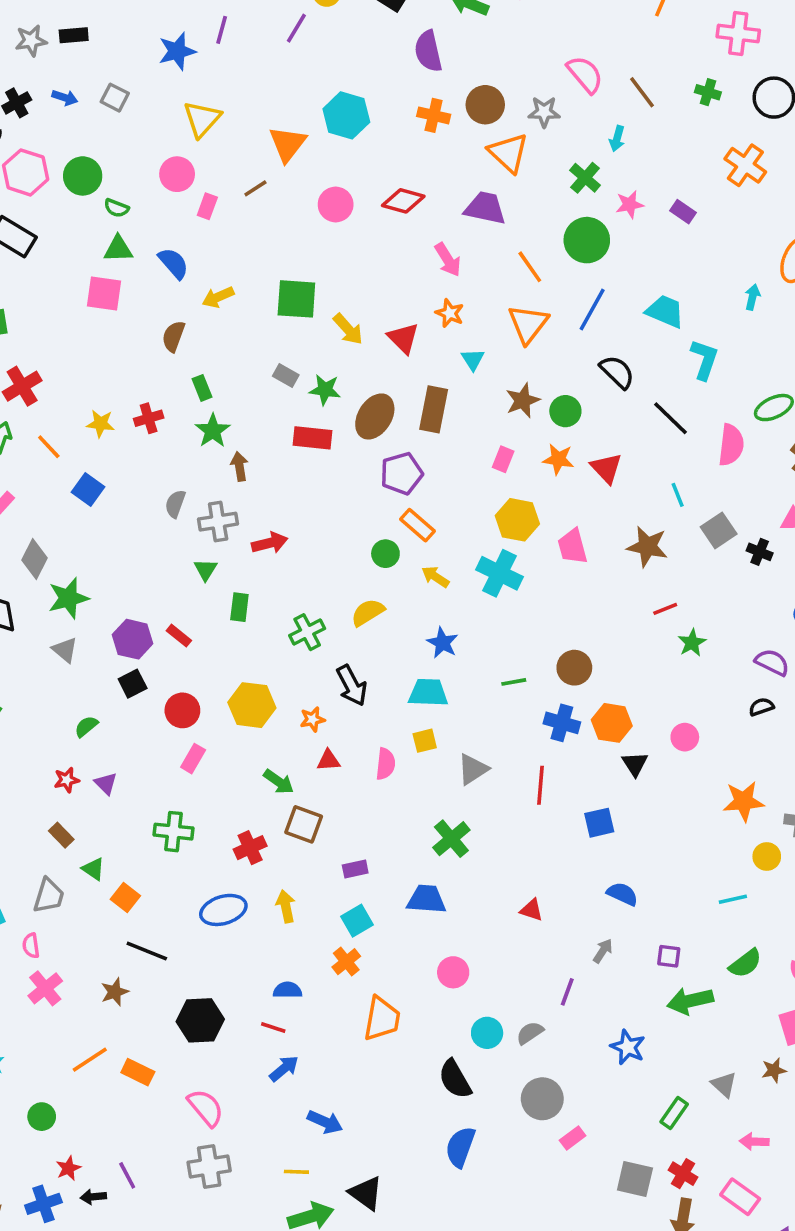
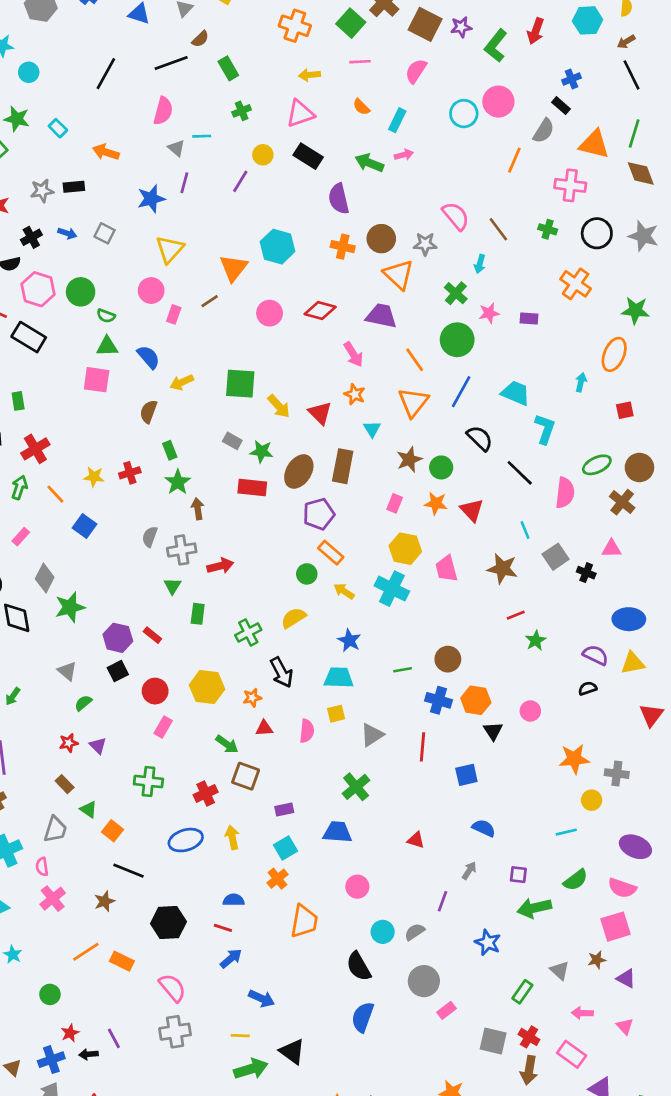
purple rectangle: (683, 212) -> (529, 318), turned -30
gray triangle: (65, 650) -> (67, 671), moved

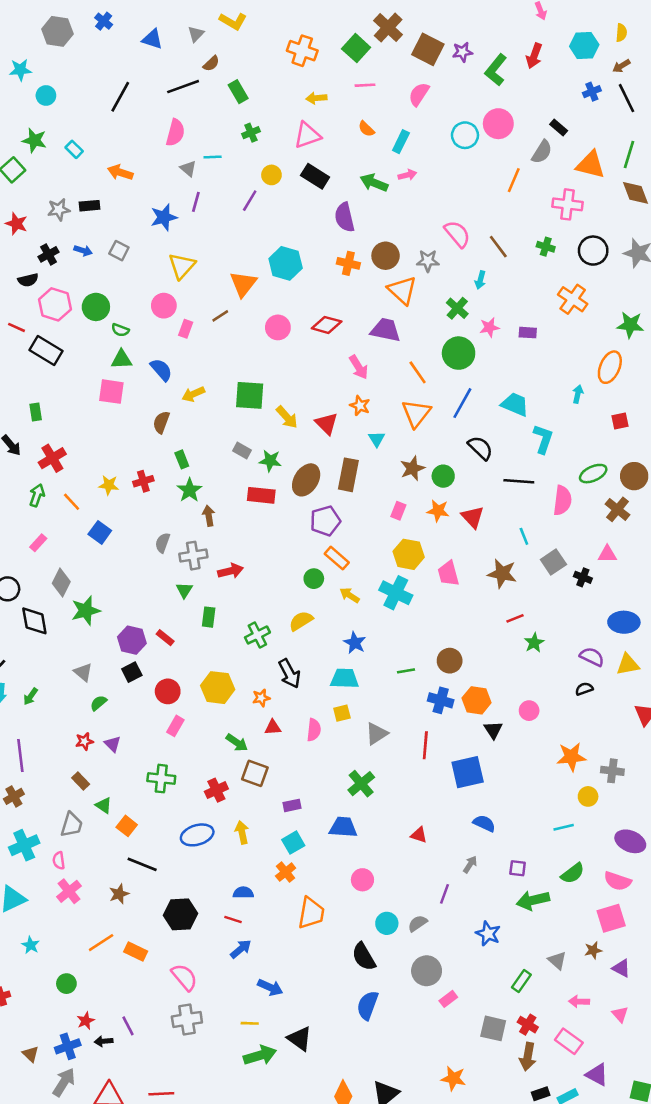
blue cross: (572, 79) -> (592, 92), moved
black line: (520, 473) -> (519, 481), turned -40
blue square: (466, 775) -> (468, 772), size x1.5

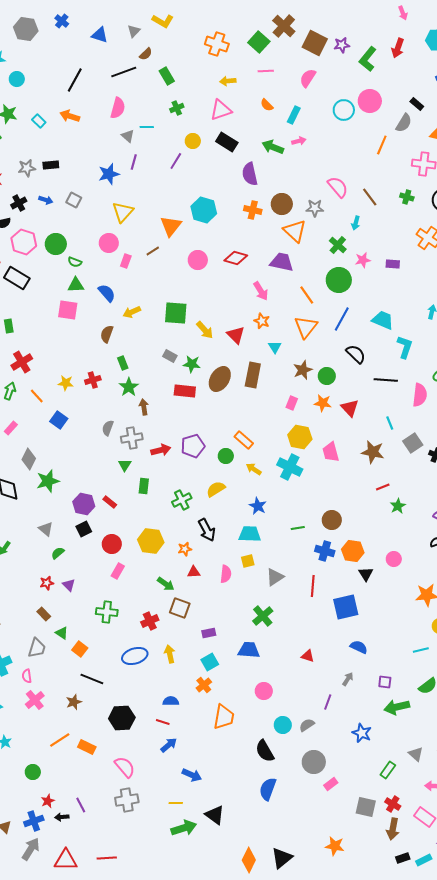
orange arrow: (120, 172) -> (70, 116), moved
purple pentagon: (325, 521) -> (193, 446), moved

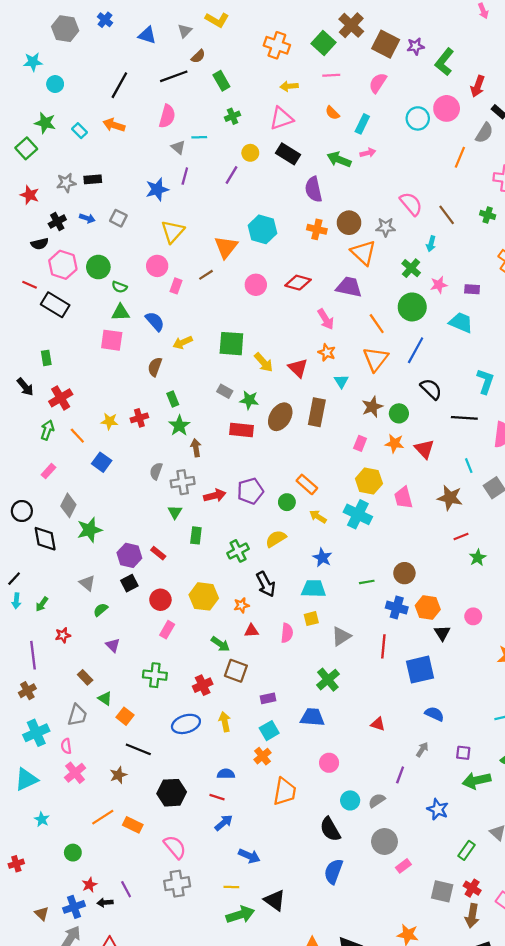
red arrow: (398, 48) -> (478, 86), moved
cyan trapezoid: (383, 320) -> (461, 322), moved
red star: (47, 583) -> (63, 635), moved

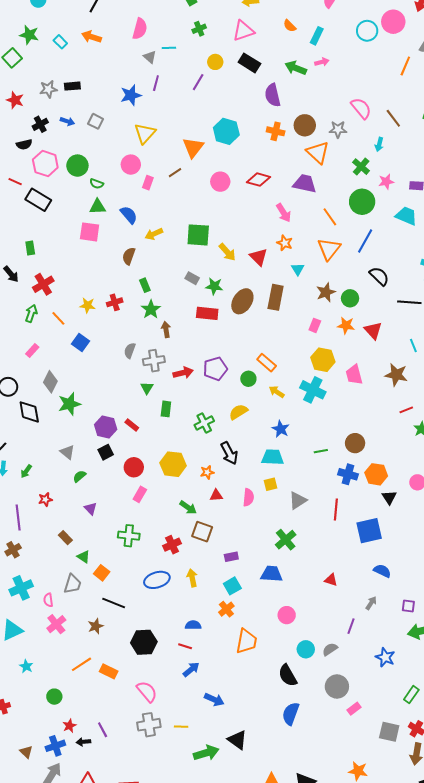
gray trapezoid: (77, 715) -> (72, 584), moved
yellow line: (231, 887) -> (181, 727), moved

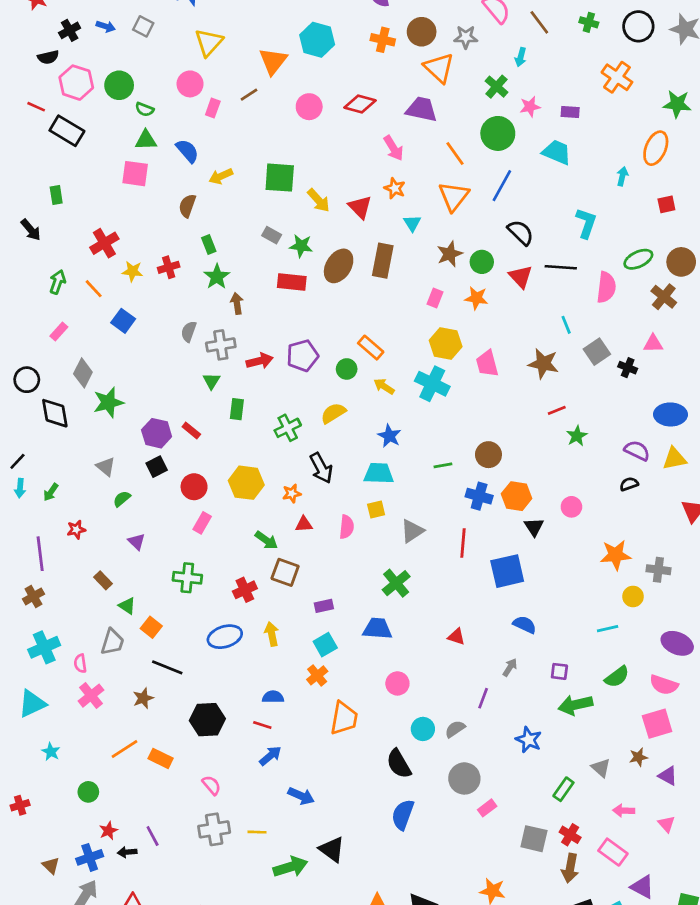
red cross: (43, 284) -> (104, 243), moved
red triangle: (373, 330) -> (521, 277), moved
pink semicircle: (147, 692) -> (211, 785), size x0.7

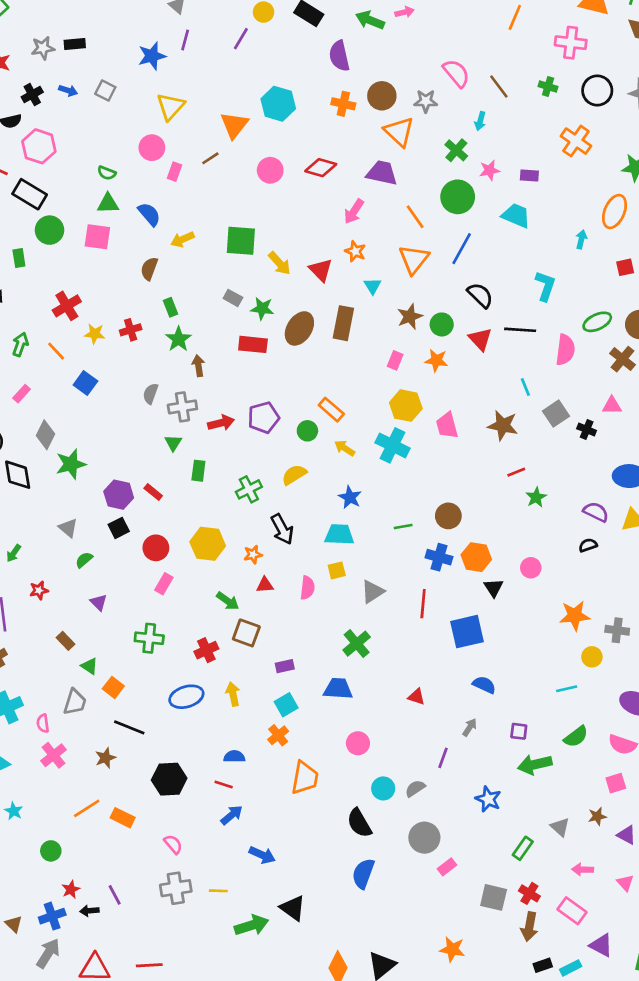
green circle: (119, 85) -> (50, 230), moved
pink arrow: (393, 148) -> (354, 211), turned 65
pink square: (657, 724) -> (616, 783), size x0.7

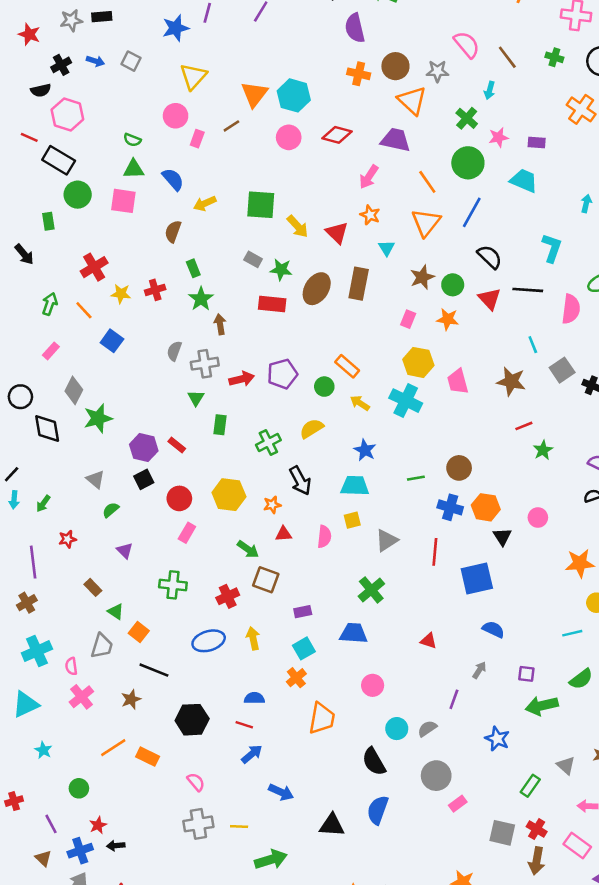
cyan hexagon: (278, 104) -> (294, 95), moved
purple line: (115, 895) -> (51, 824), moved
black triangle: (293, 908) -> (332, 825), moved, turned -32

